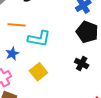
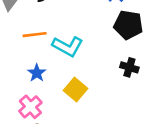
cyan L-shape: (39, 39) -> (68, 46), turned 30

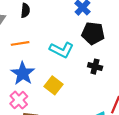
cyan L-shape: (68, 46) -> (62, 50), moved
blue star: (37, 73) -> (23, 73), size x1.6

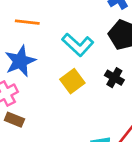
yellow square: (53, 85) -> (72, 81), moved

